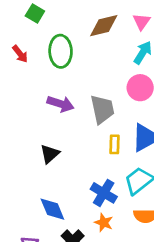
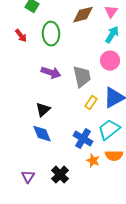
yellow rectangle: (115, 144) -> (91, 103), turned 32
blue diamond: (52, 209) -> (42, 134), moved
orange star: (104, 223) -> (93, 161), moved

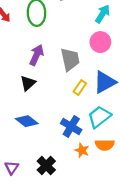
purple arrow: (51, 73) -> (36, 55), turned -84
black triangle: (43, 110) -> (28, 83), moved
blue diamond: (42, 134) -> (27, 121), turned -30

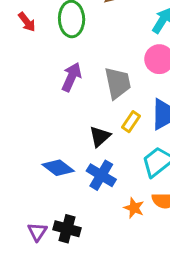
black triangle: (28, 83) -> (100, 136), moved
blue cross: (71, 127) -> (101, 175), moved
black cross: (46, 166) -> (67, 229), moved, turned -30

